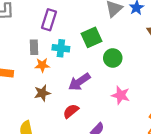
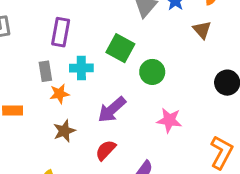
green square: (92, 37) -> (120, 48), turned -30

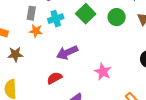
cyan cross: (81, 68) -> (56, 19), turned -35
green circle: (152, 72) -> (117, 17), moved
brown star: (64, 131) -> (15, 54), moved

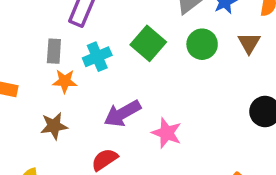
brown star: (15, 54) -> (54, 126), moved
pink star: (103, 72) -> (167, 133), moved

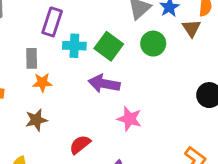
brown triangle: (249, 43) -> (192, 28), moved
cyan cross: (97, 57) -> (74, 46), moved, turned 30
purple arrow: (122, 113) -> (104, 84), moved, turned 44

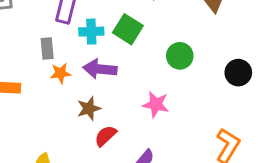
green circle: (153, 44) -> (180, 56), moved
purple arrow: (104, 84) -> (100, 69), moved
brown star: (36, 120) -> (89, 108), moved

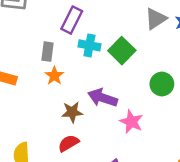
purple arrow: (100, 69) -> (103, 98), moved
orange star: (60, 73) -> (54, 76), turned 30
red semicircle: (106, 136) -> (69, 143), moved

